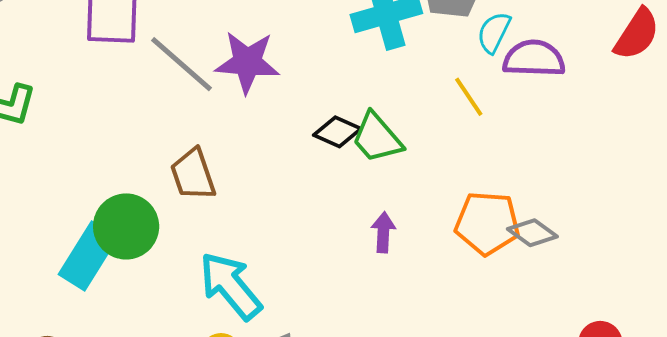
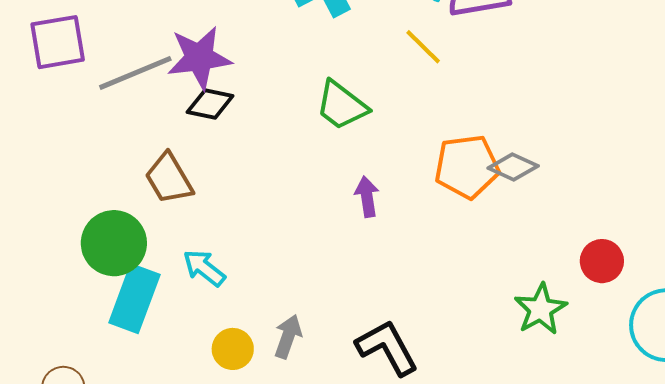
gray line: (182, 64) -> (135, 73), turned -52
black diamond: (337, 132) -> (210, 104), moved
cyan rectangle: (88, 256) -> (134, 299), moved
cyan arrow: (231, 286) -> (204, 268), moved, size x0.6

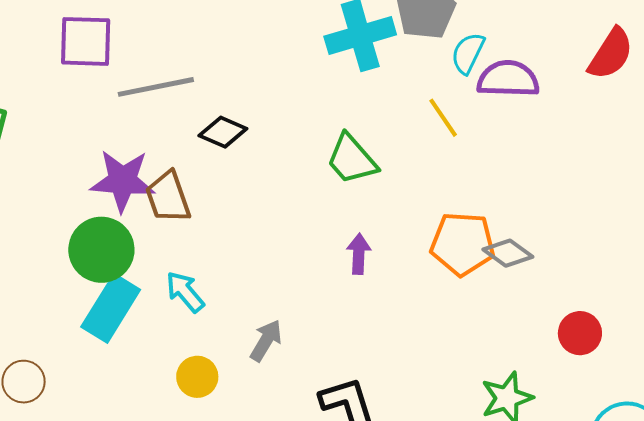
purple star: (199, 58) -> (123, 181), moved
red circle: (602, 261) -> (580, 333), moved
gray arrow: (288, 337) -> (266, 341), moved

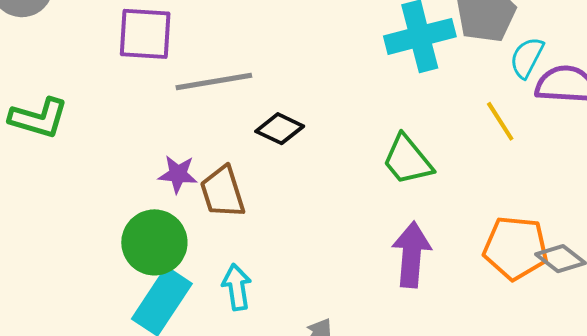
purple star: (123, 181) -> (178, 174), size x0.6
purple arrow: (359, 254) -> (411, 255), size x1.6
cyan arrow: (185, 292) -> (237, 287), turned 30

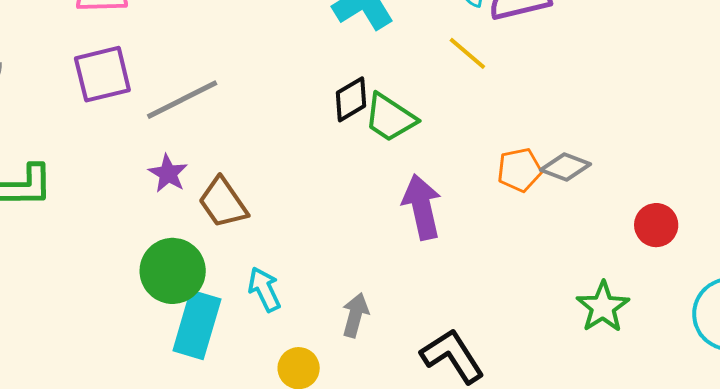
black diamond: (280, 129) -> (351, 99), moved, turned -39
purple star: (178, 174) -> (168, 174), moved, turned -30
orange pentagon: (516, 248) -> (519, 170), size x0.7

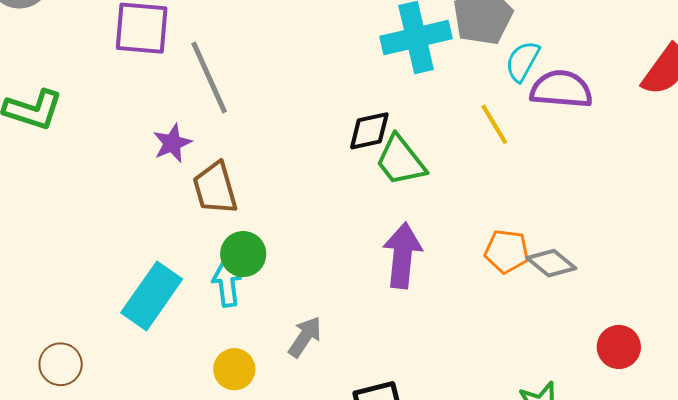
gray line: (182, 100) -> (209, 78), turned 74
green circle: (173, 271) -> (243, 254), moved, size x0.7

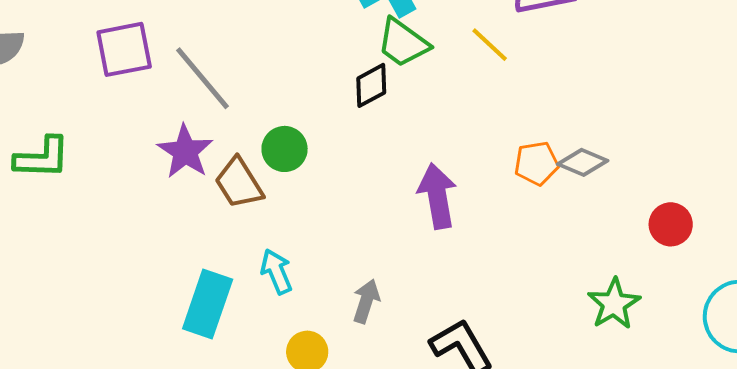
purple star: (172, 143) -> (185, 152), size x1.4
green trapezoid: (401, 161) -> (403, 43), moved
green circle: (243, 254) -> (285, 149), moved

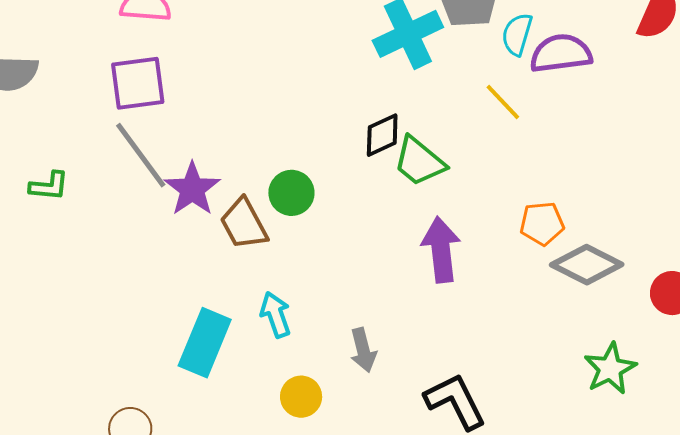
green trapezoid: (403, 43) -> (419, 161), moved
gray line: (203, 78) -> (141, 155), moved
green L-shape: (42, 158) -> (49, 186), size x0.7
gray diamond: (583, 162) -> (587, 265), moved, size x1.4
gray arrow: (366, 301) -> (363, 350), turned 144

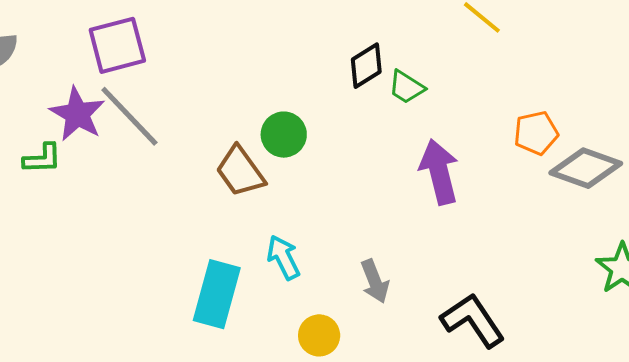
green trapezoid: (419, 161) -> (407, 87), size x0.7
purple star: (192, 189) -> (77, 114), moved

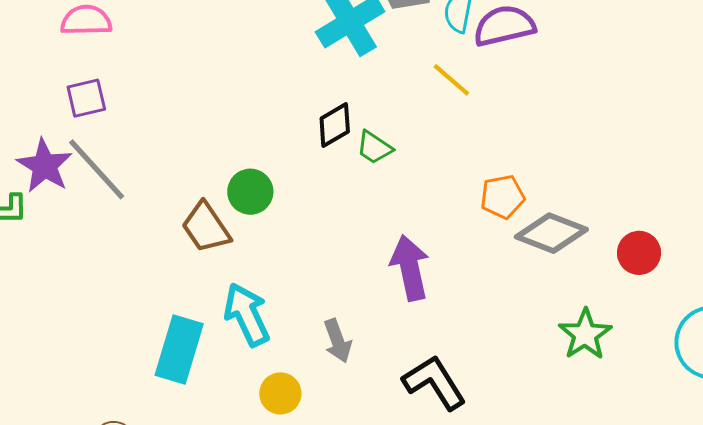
purple square: (117, 45) -> (86, 98), size x0.7
purple arrow: (439, 172) -> (410, 268), moved
cyan arrow: (283, 257) -> (247, 314), size x1.4

